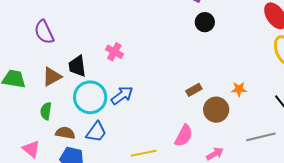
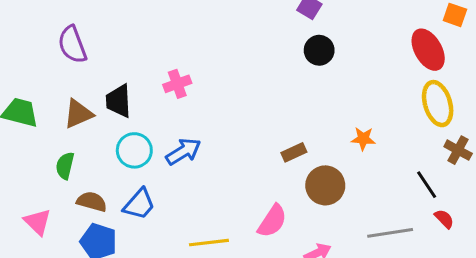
pink cross: (114, 52) -> (177, 84), turned 36
orange star: (239, 89) -> (363, 139), moved
cyan circle: (90, 97) -> (134, 150), size x0.7

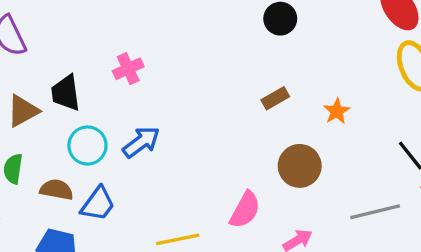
orange star: (363, 139) -> (337, 111), turned -30
brown rectangle: (294, 152) -> (275, 98), moved
brown semicircle: (92, 202) -> (57, 190), moved

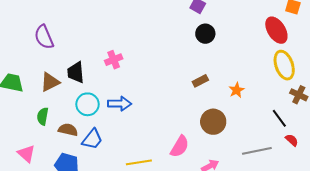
blue arrow: (141, 142) -> (120, 104), turned 35

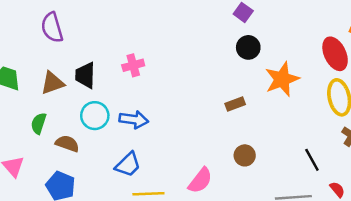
orange star: (237, 90) -> (282, 79), moved, size x1.8
black line: (279, 118) -> (312, 160), moved
brown circle: (213, 122) -> (245, 155), size x0.7
blue trapezoid: (92, 139) -> (128, 165), moved

